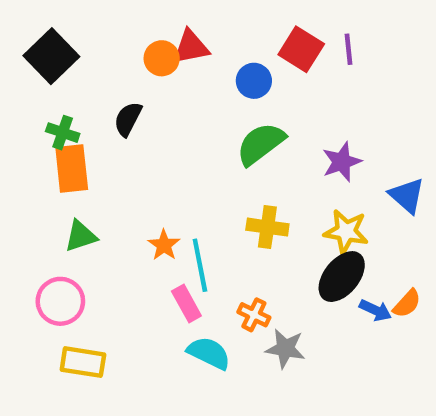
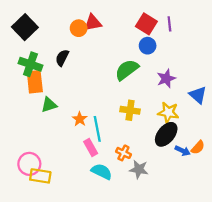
blue circle: (254, 81) -> (148, 46), moved
green cross: (63, 133) -> (30, 64), size x1.5
green triangle: (81, 236) -> (49, 105), moved
pink circle: (60, 301) -> (29, 164), moved

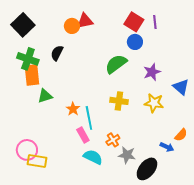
black ellipse: (166, 134) -> (147, 169), moved
blue arrow: (183, 151) -> (167, 147), moved
orange cross: (123, 153) -> (113, 140), turned 32

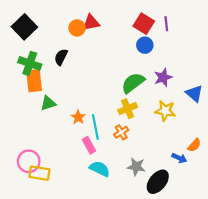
green semicircle: (116, 64) -> (133, 83), moved
yellow cross: (119, 101) -> (128, 109), turned -30
orange cross: (113, 140) -> (121, 132), moved

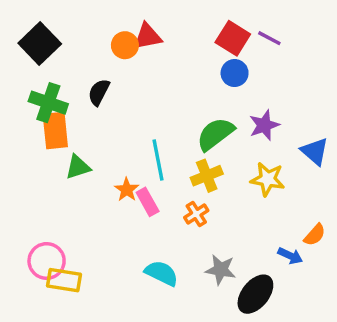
purple line: (166, 24) -> (269, 38), turned -56
cyan line: (95, 127) -> (158, 160), moved
pink rectangle: (89, 145) -> (148, 202), moved

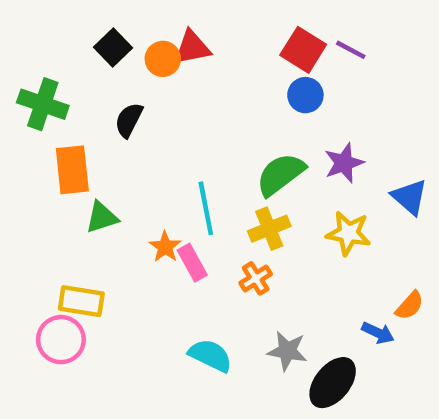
black square: (40, 43) -> (113, 48), moved, size x0.7
green cross: (48, 103) -> (43, 104), moved
yellow rectangle: (64, 280) -> (81, 301), moved

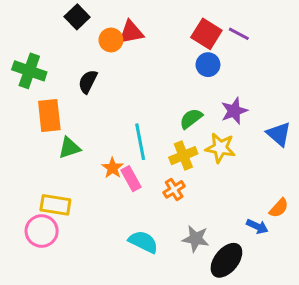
black square: (113, 48) -> (77, 17), moved
green semicircle: (281, 174) -> (191, 119), size x0.7
yellow star: (348, 233) -> (220, 148), moved

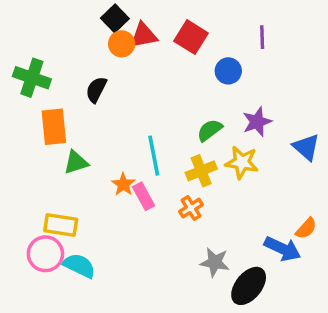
black square: (77, 17) -> (115, 18), moved
red square: (206, 34) -> (191, 37), moved
purple line: (239, 34) -> (262, 37), turned 60
blue arrow: (257, 226) -> (282, 249), size x1.5
cyan semicircle: (143, 242) -> (79, 266), moved

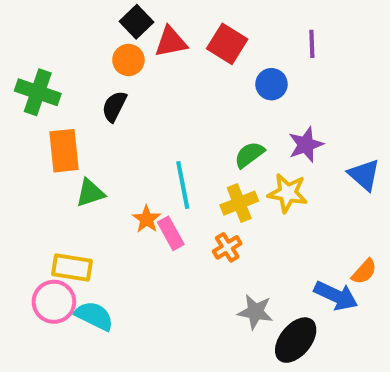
orange circle: (122, 44) -> (128, 60), moved

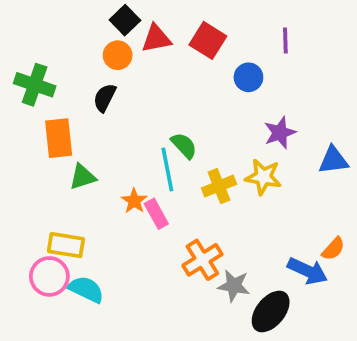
green semicircle: (249, 155) -> (184, 146), moved, turned 84
blue triangle: (364, 175) -> (333, 160), turned -48
orange cross: (227, 247) -> (202, 260), moved, size x1.5

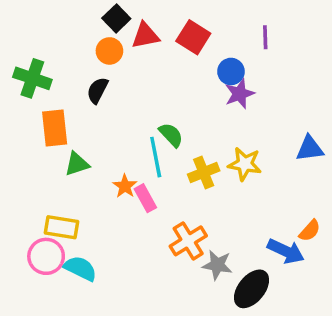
purple star: (280, 133) -> (240, 94), moved

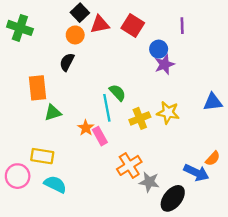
green cross: (32, 78) -> (20, 28), moved
pink circle: (46, 256) -> (18, 176), moved

